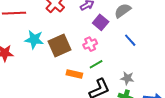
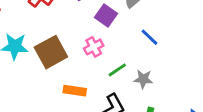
green line: (96, 64) -> (117, 70), moved
gray star: (127, 78) -> (143, 79), moved

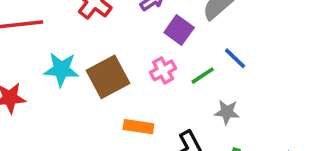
green line: (117, 70) -> (203, 76), moved

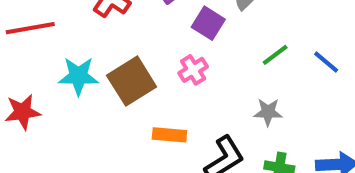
blue line: (235, 58) -> (326, 62), moved
green line: (203, 76) -> (275, 55), moved

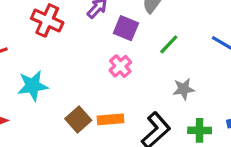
green line: (275, 55) -> (169, 44), moved
brown square: (132, 81) -> (78, 119), moved, size x0.7

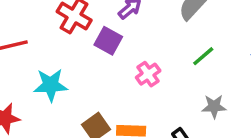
purple square: (126, 28) -> (108, 41), moved

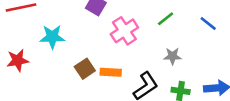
pink cross: (148, 74) -> (124, 31), size x1.5

